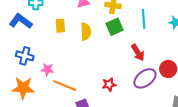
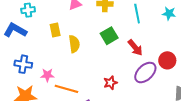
green square: (115, 27) -> (109, 36), moved
yellow semicircle: (86, 32) -> (74, 44), moved

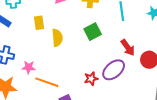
red arrow: (135, 48) -> (128, 48), moved
purple ellipse: (145, 73) -> (114, 70), moved

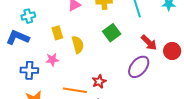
pink star: (29, 67) -> (52, 60), moved
red star: (91, 79) -> (99, 81), moved

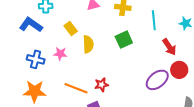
yellow rectangle: (57, 33) -> (71, 29), turned -32
red arrow: (149, 43) -> (169, 47), moved
purple ellipse: (139, 67) -> (157, 80), moved

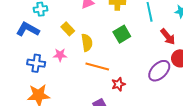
red star: (101, 85) -> (118, 84), moved
orange line: (76, 88) -> (97, 66), moved

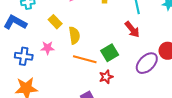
green square: (122, 34) -> (110, 53), moved
red arrow: (168, 37) -> (132, 29), moved

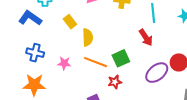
pink star: (48, 48) -> (64, 63), moved

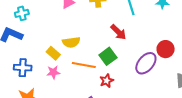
yellow rectangle: (70, 22) -> (53, 53), moved
yellow semicircle: (88, 37) -> (71, 42), turned 96
red arrow: (146, 37) -> (118, 32), moved

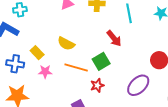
yellow semicircle: (71, 42) -> (66, 44), turned 30
yellow rectangle: (53, 53) -> (37, 53), moved
purple ellipse: (146, 63) -> (138, 85), moved

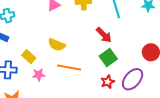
green square: (101, 61) -> (108, 58), moved
red star: (97, 85) -> (108, 82), moved

